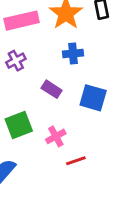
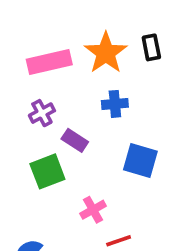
purple rectangle: (52, 89) -> (75, 140), moved
green square: (19, 125) -> (47, 171), moved

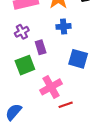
purple rectangle: (75, 140) -> (41, 47), turned 40
pink cross: (93, 210) -> (51, 87), size x1.5

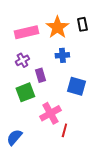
red line: (66, 105) -> (64, 130), turned -56

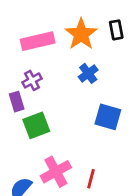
blue cross: (62, 55) -> (88, 73), turned -32
purple rectangle: (40, 75) -> (17, 102), moved
pink cross: (50, 113) -> (56, 172), moved

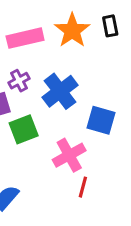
blue cross: (88, 73) -> (60, 91), moved, size x1.6
pink cross: (56, 172) -> (69, 155), moved

